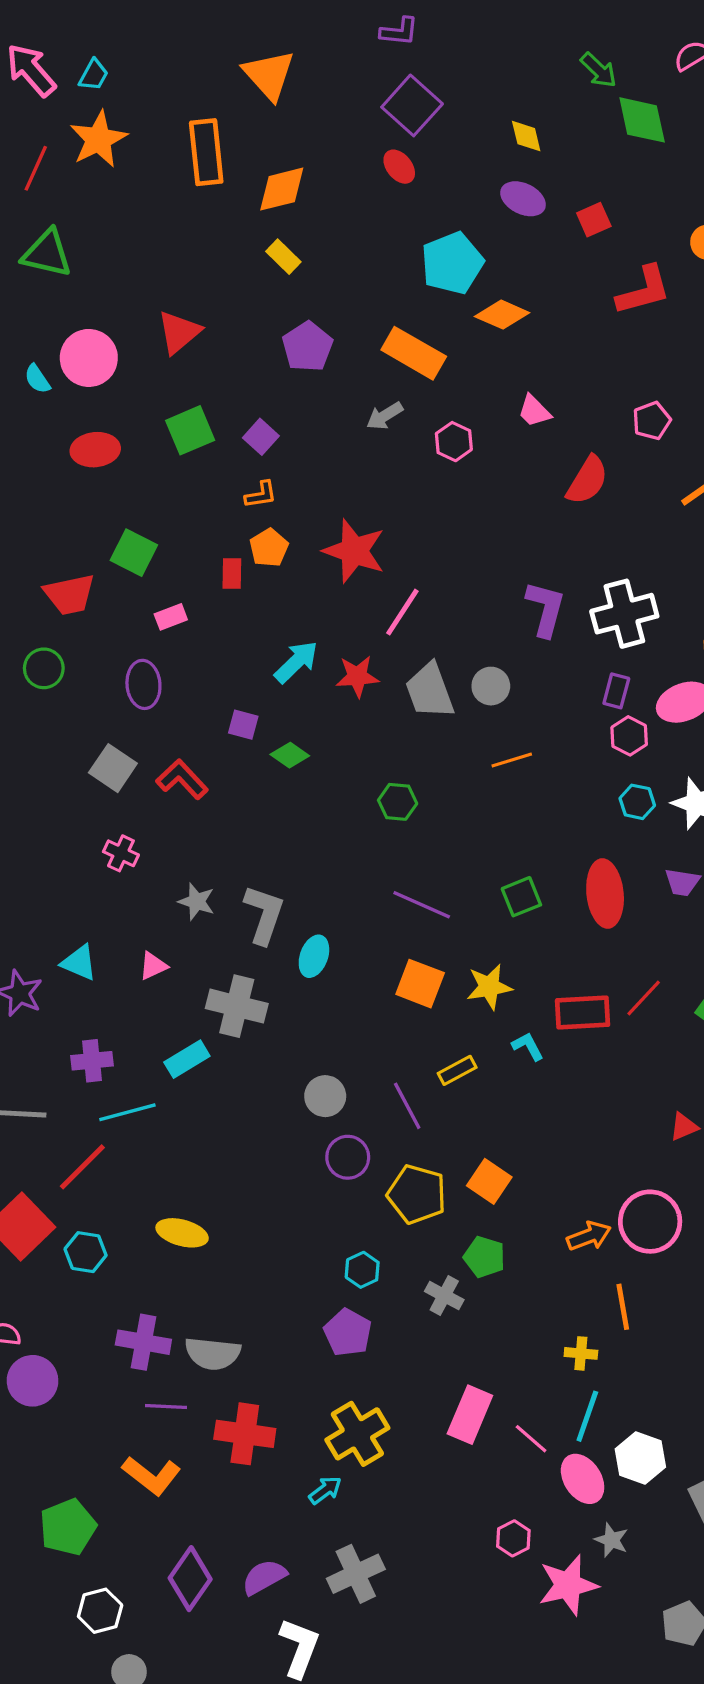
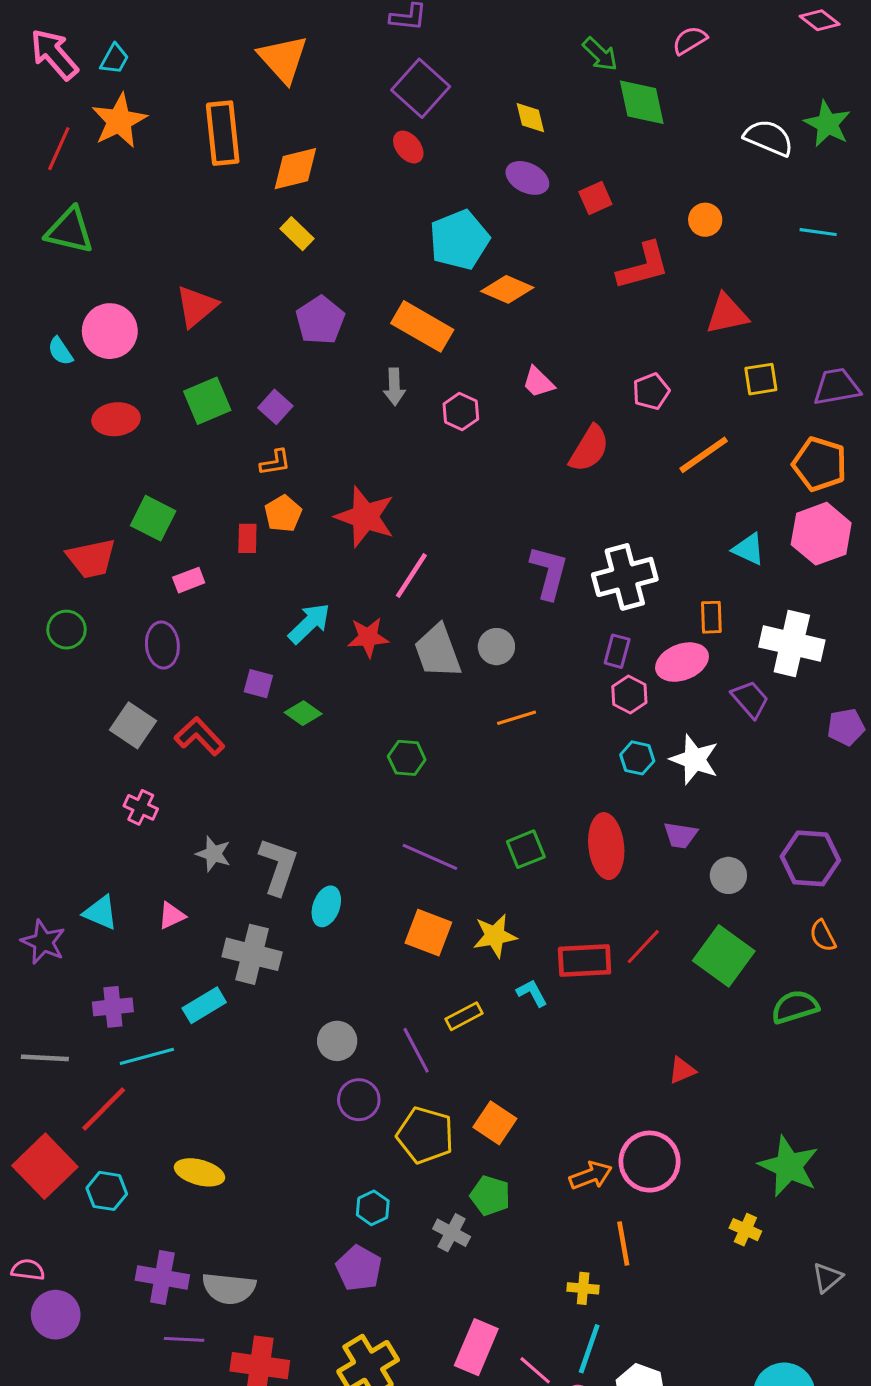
gray arrow: (385, 416) -> (394, 387), turned -60

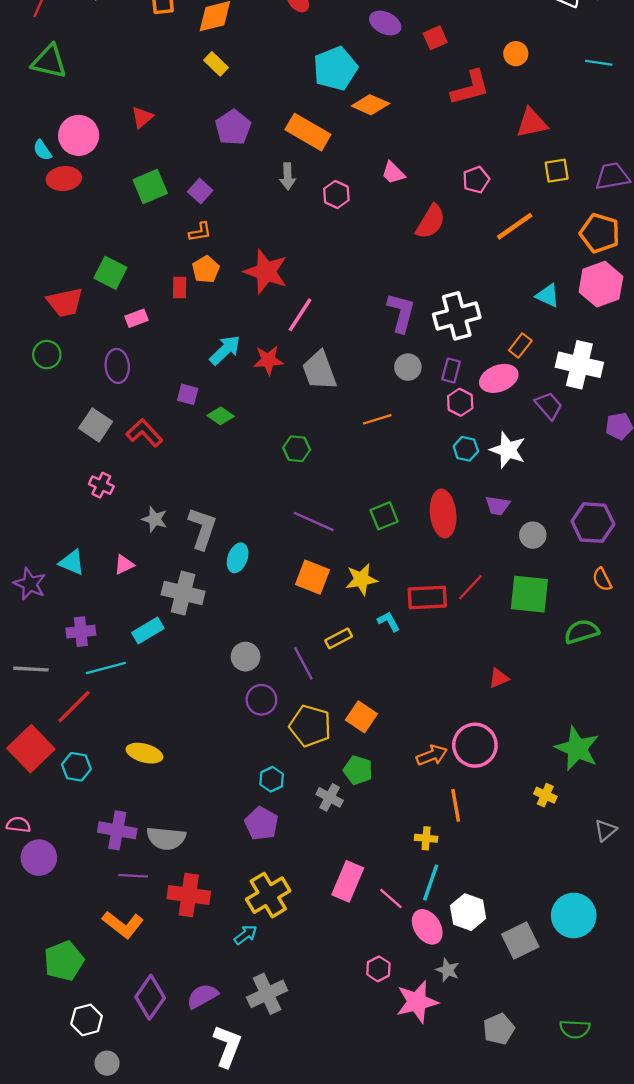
red triangle: (196, 306) -> (142, 117), size x0.7
red ellipse: (116, 419) -> (64, 179), moved
orange rectangle: (711, 617) -> (520, 345), turned 40
gray circle: (496, 647) -> (408, 367), moved
green square: (724, 956) -> (529, 594), turned -30

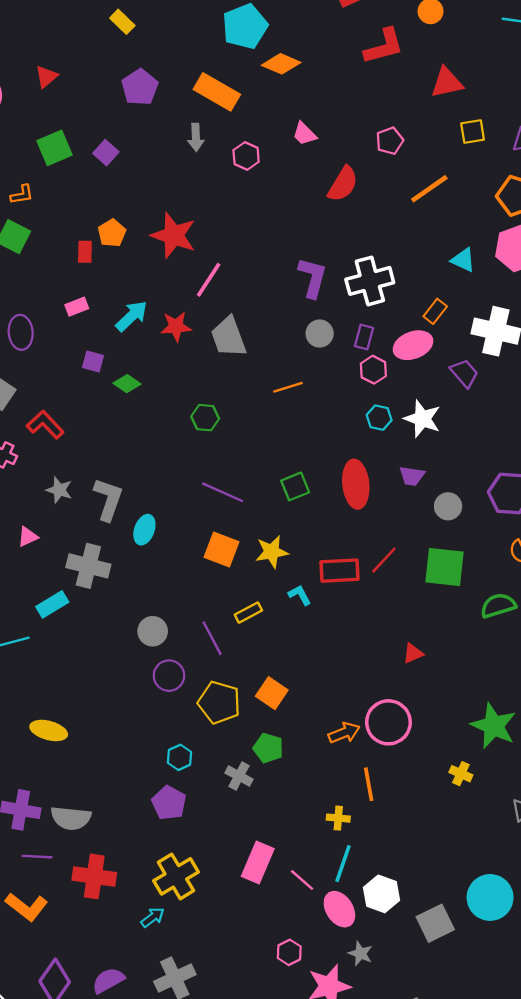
orange L-shape: (200, 232) -> (22, 195), moved
pink rectangle: (137, 318) -> (77, 307), moved
red L-shape: (144, 433) -> (45, 425), moved

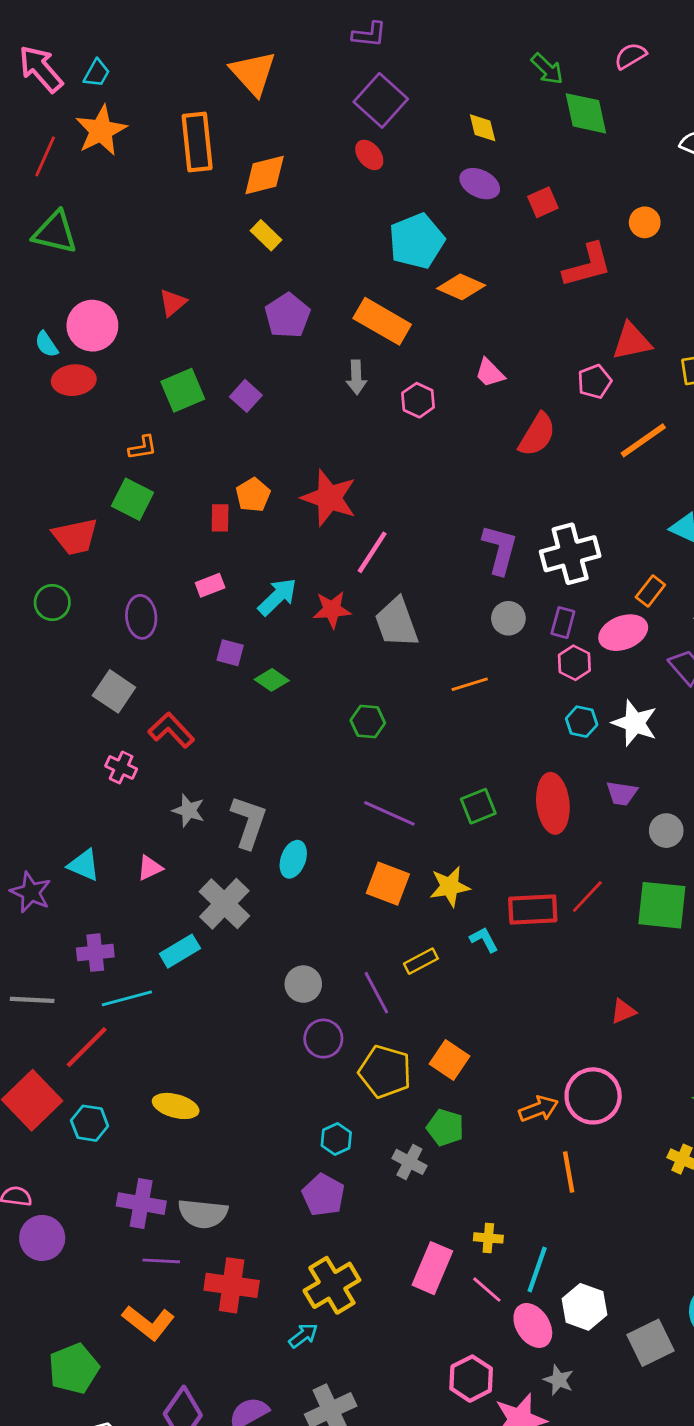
red triangle: (447, 82) -> (632, 341), moved
gray cross: (88, 566) -> (224, 904), turned 30
yellow cross: (338, 818) -> (488, 1238), moved
pink hexagon: (289, 952) -> (471, 1379), size x1.4

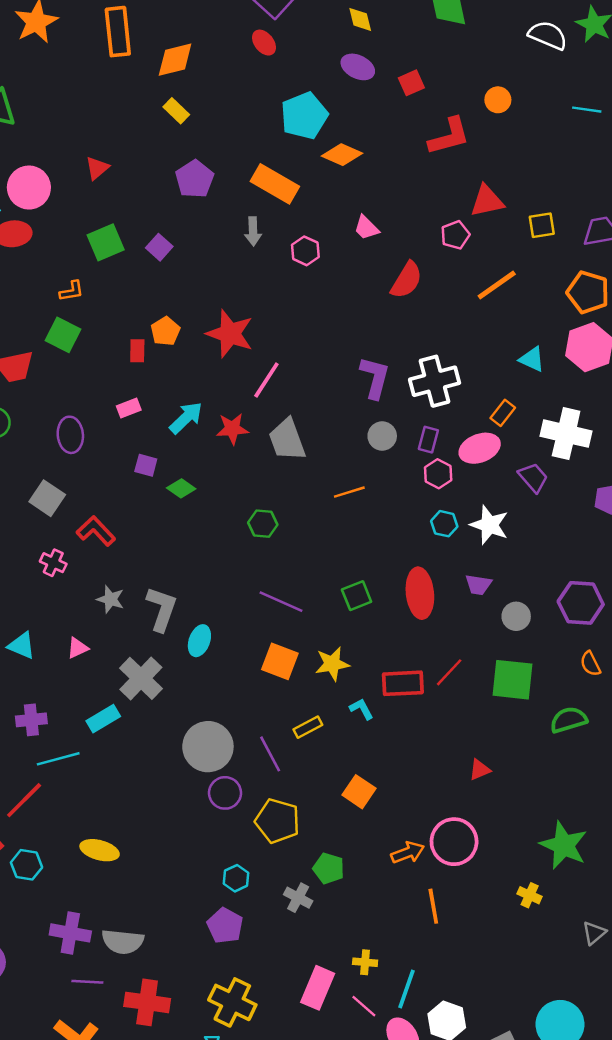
gray circle: (303, 984) -> (208, 747), size x1.6
orange square: (450, 1060) -> (359, 792), moved
yellow cross: (332, 1285) -> (232, 1002), turned -33

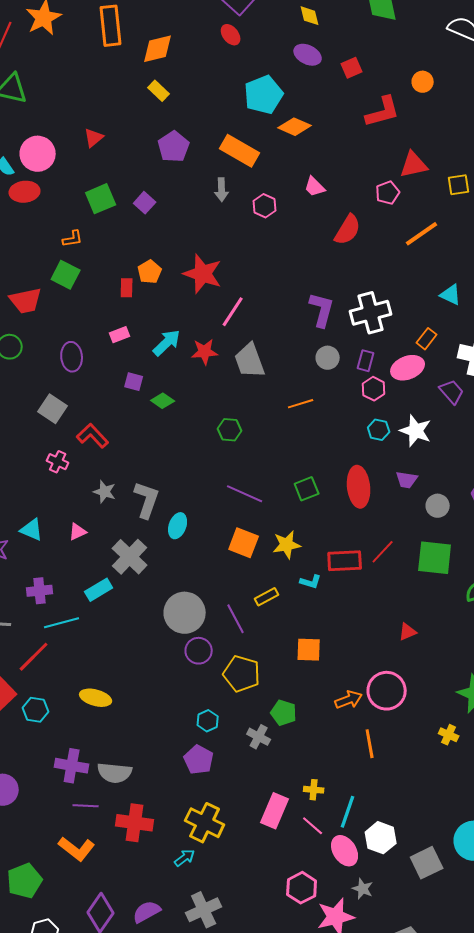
cyan L-shape: (361, 709) -> (311, 582), turned 135
orange square: (359, 792) -> (309, 650), turned -32

